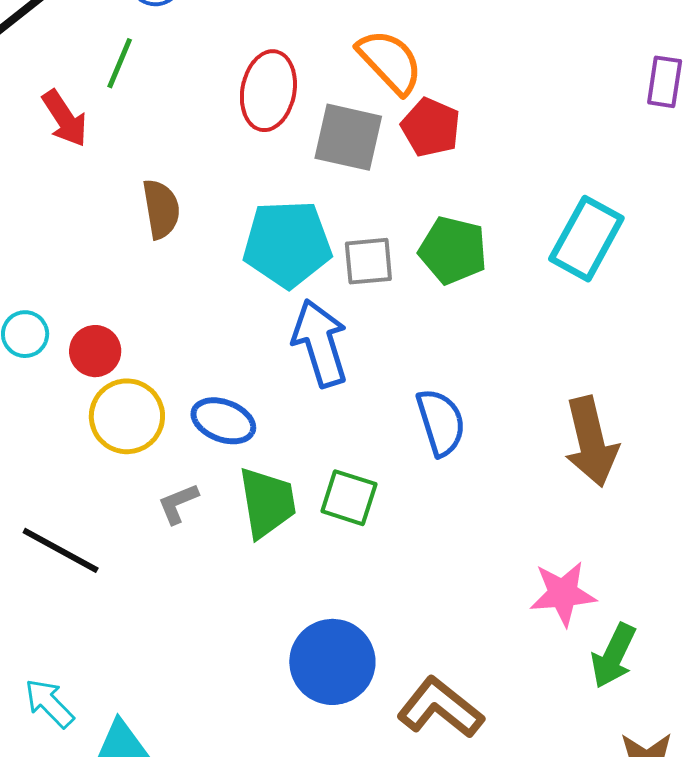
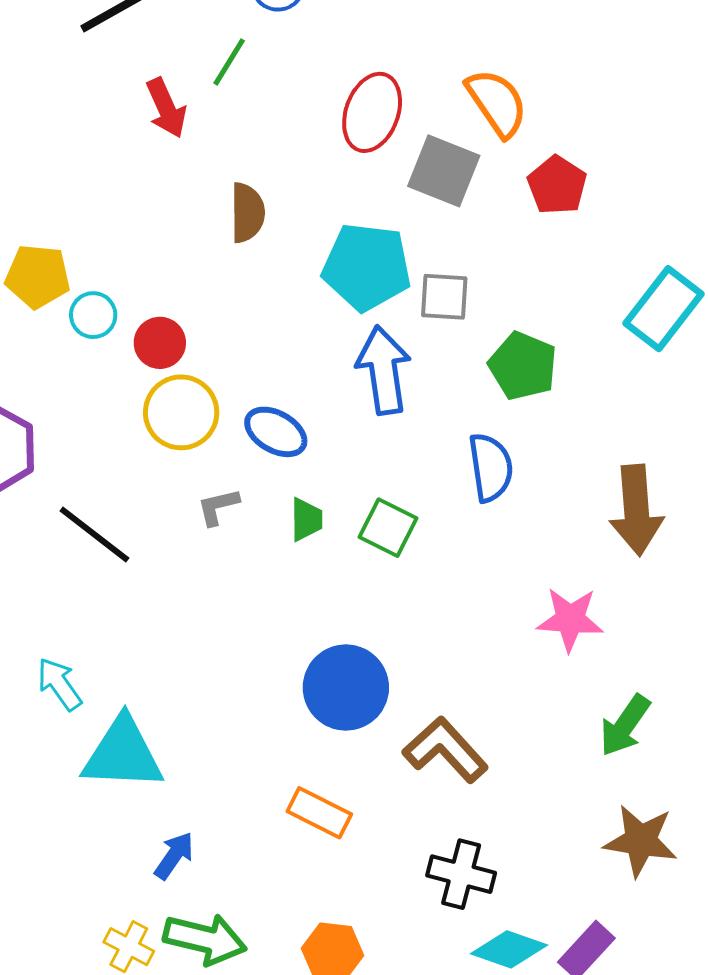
red pentagon: (431, 127) -> (557, 185), moved
green pentagon: (453, 250) -> (523, 366), moved
green trapezoid: (267, 502) -> (306, 520), size x0.6
pink star: (563, 594) -> (570, 619), moved

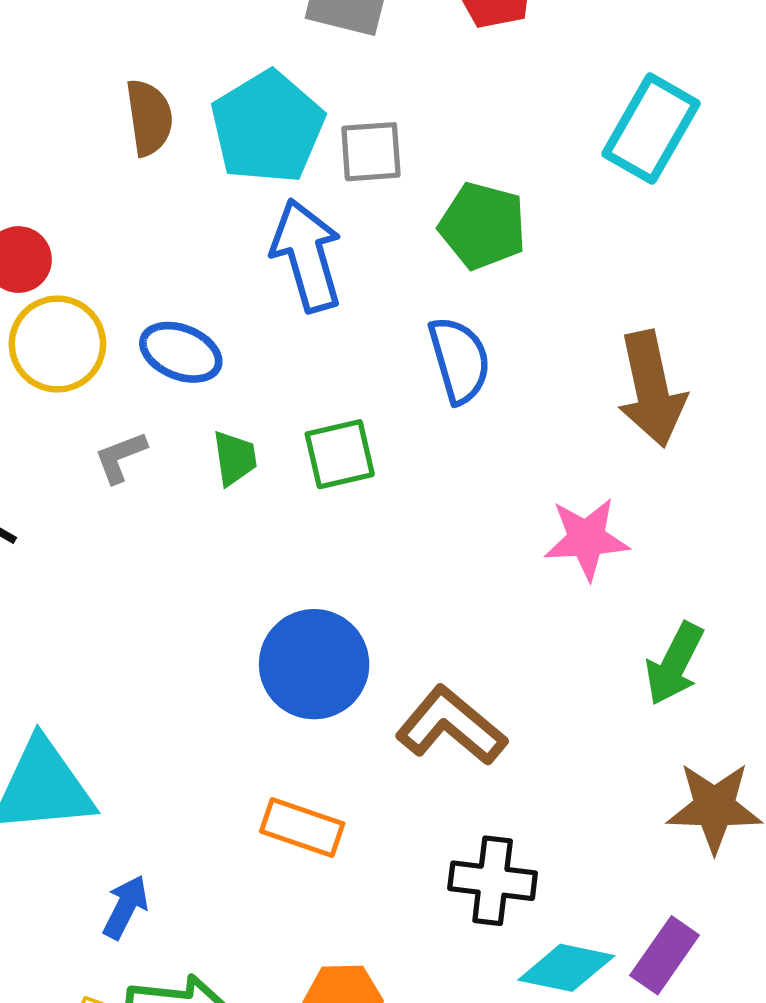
brown semicircle: (247, 213) -> (149, 118), moved
cyan pentagon: (367, 267) -> (267, 127), turned -30
green square: (388, 528) -> (340, 454), turned -32

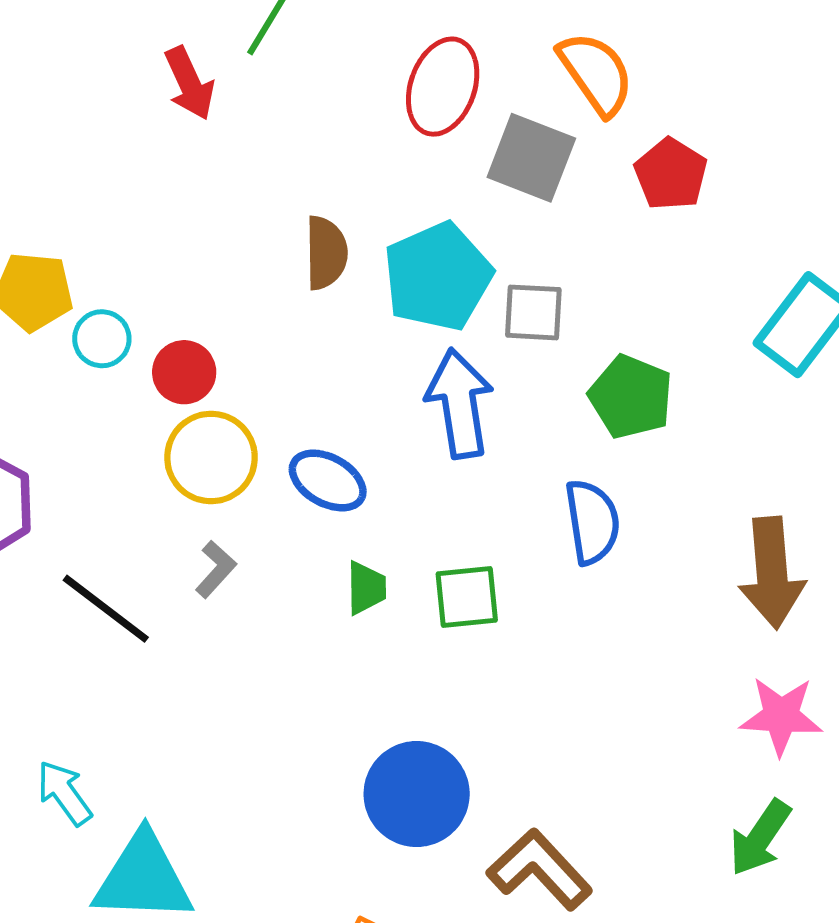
gray L-shape: (121, 457) -> (216, 569), moved, turned 146
pink star: (586, 539) -> (781, 716), moved

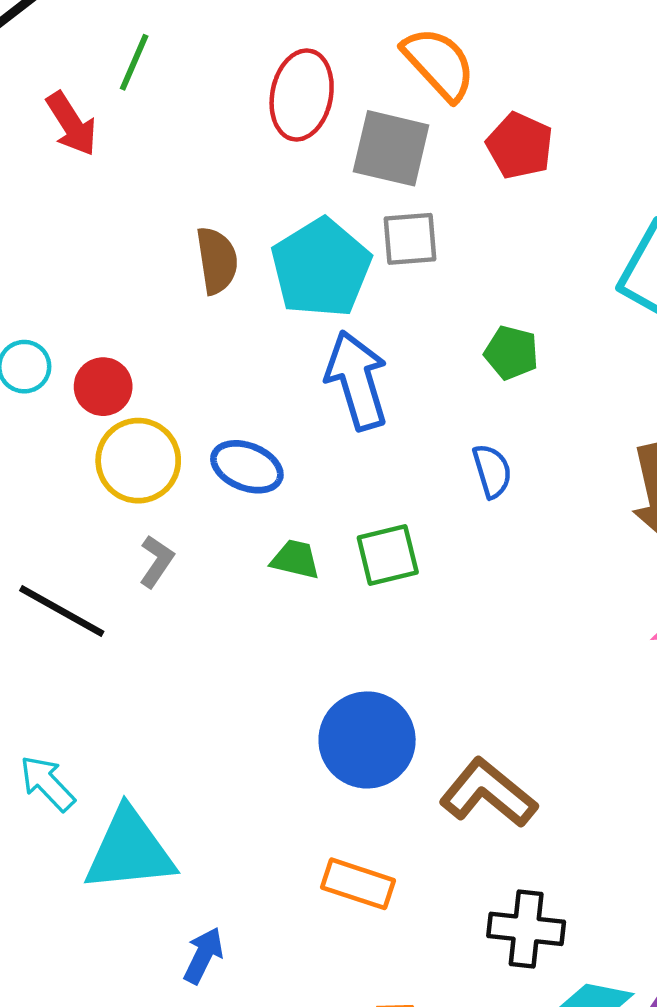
gray square: (533, 312) -> (410, 239), moved
green pentagon: (631, 397) -> (511, 353), size x0.7
blue semicircle: (592, 522) -> (492, 471), size x0.7
green trapezoid: (366, 588) -> (295, 559), turned -68

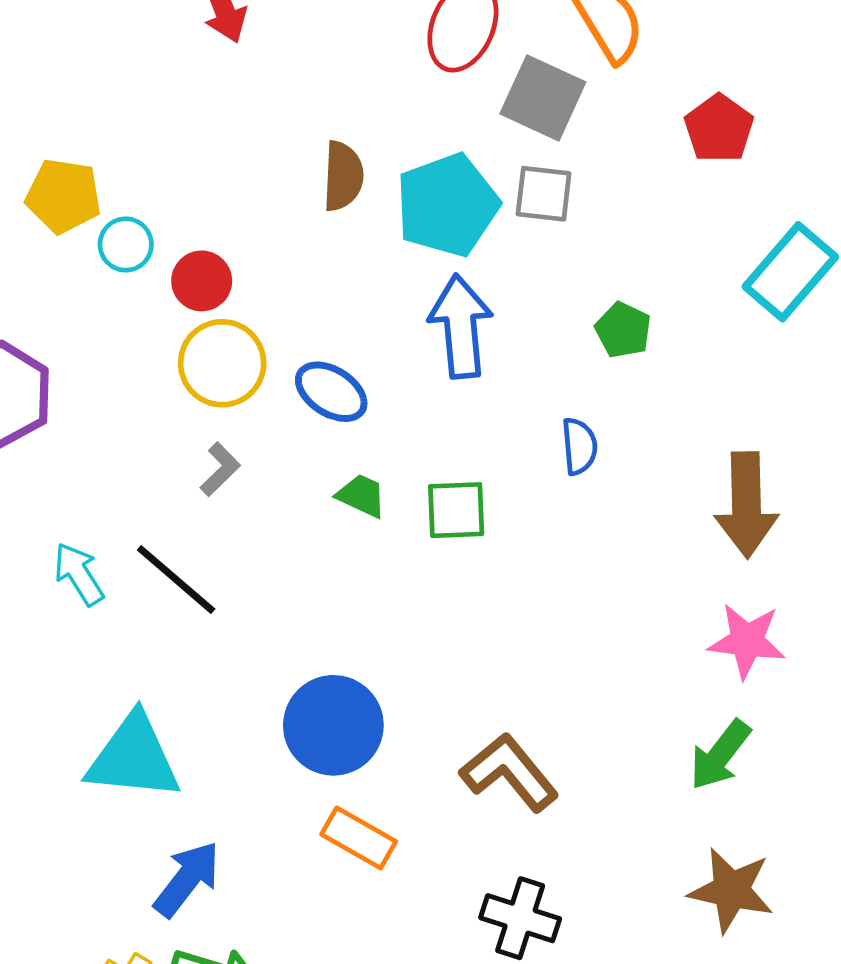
red pentagon: (520, 146) -> (719, 128), moved
black line: (62, 611) -> (176, 580), moved
blue circle: (367, 740) -> (333, 725), moved
cyan arrow: (47, 783) -> (79, 574), moved
blue arrow: (203, 955) -> (187, 879), size x1.4

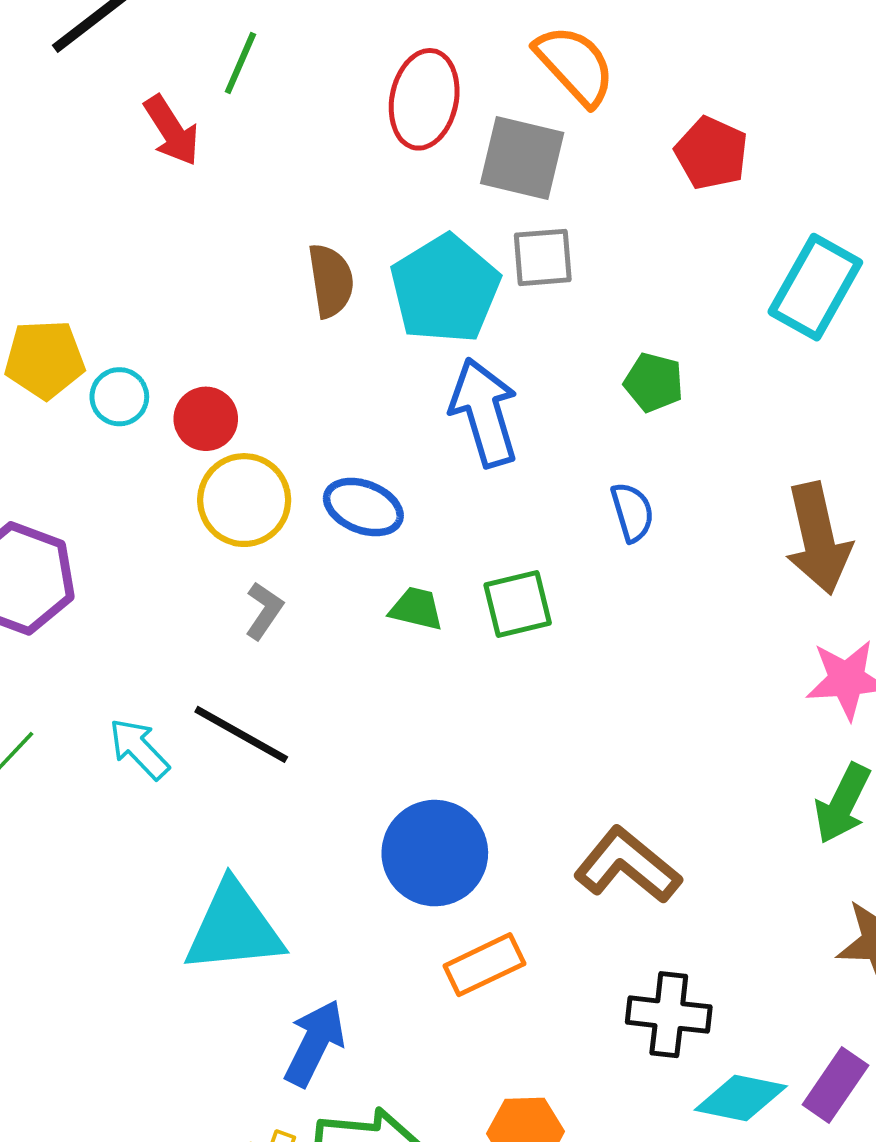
orange rectangle: (359, 838) -> (484, 965), turned -44

